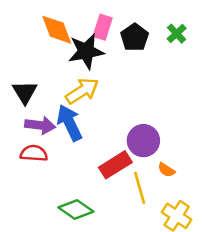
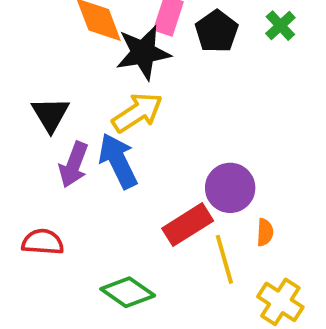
purple arrow: (40, 125) -> (74, 165), turned 104
red semicircle: (34, 153) -> (43, 242), moved
orange semicircle: (166, 170) -> (265, 232), turned -120

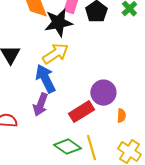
purple arrow: (74, 165) -> (40, 105), moved
yellow line: (224, 259) -> (91, 148), moved
green diamond: (128, 292) -> (67, 147), moved

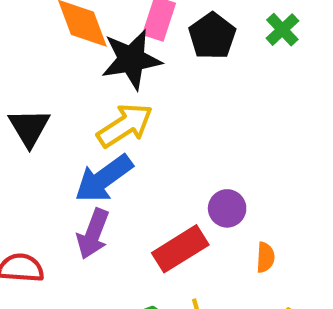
blue arrow: (45, 79) -> (104, 179), turned -100
purple circle: (103, 93) -> (227, 208), size x0.7

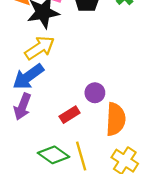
red rectangle: (180, 249) -> (70, 115), size x0.7
orange semicircle: (265, 257) -> (116, 119), size x2.0

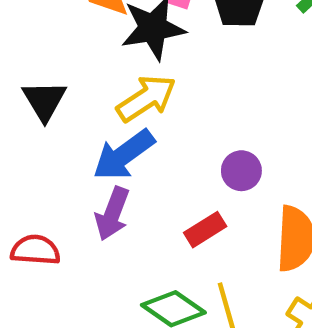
purple circle: (95, 93) -> (241, 171), moved

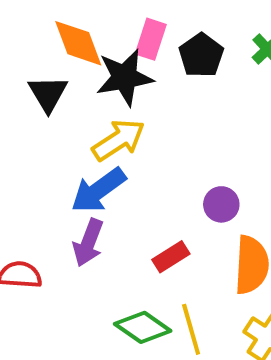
black triangle: (44, 101) -> (48, 94), moved
purple circle: (241, 171) -> (221, 204), moved

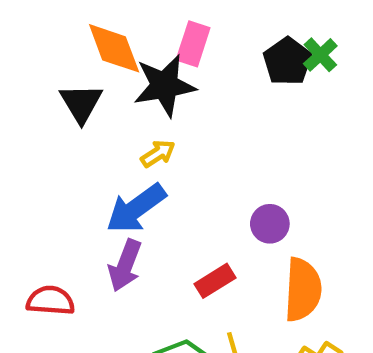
black pentagon: (201, 55) -> (287, 61), moved
yellow arrow: (119, 140) -> (158, 154), size x0.6

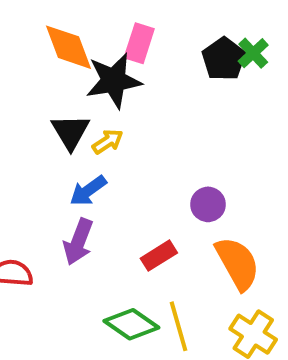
black triangle: (81, 103) -> (70, 132), moved
blue arrow: (136, 208) -> (88, 191), size x0.7
orange semicircle: (303, 290) -> (237, 263), turned -32

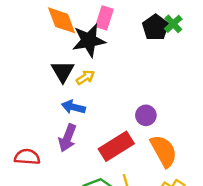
blue arrow: (88, 191) -> (73, 107), turned 50
red rectangle: (159, 256) -> (116, 146), size x1.6

